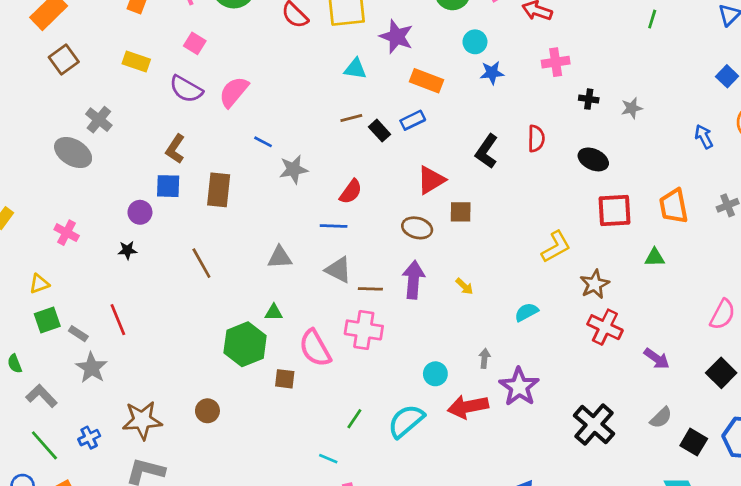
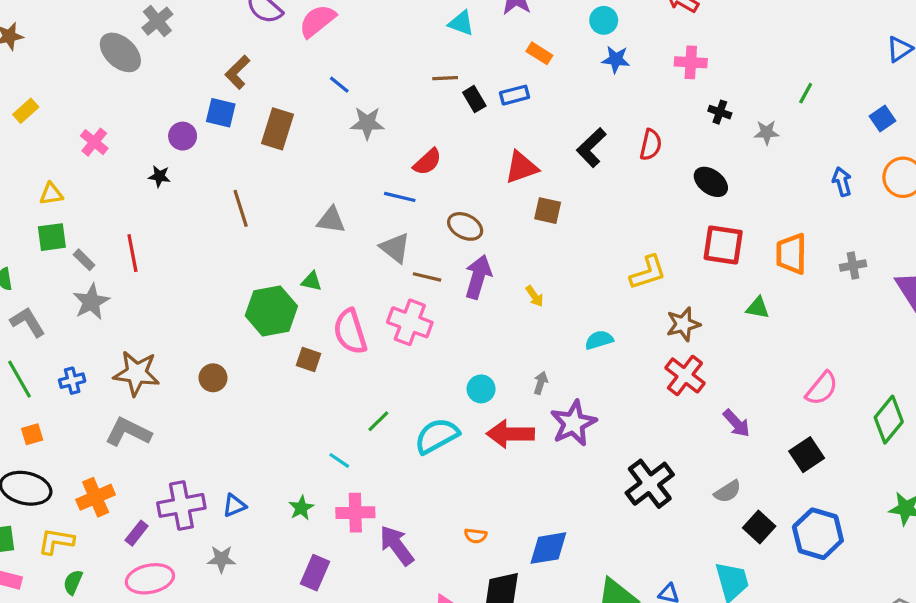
green line: (652, 19) -> (806, 93), moved
orange rectangle: (426, 81) -> (539, 53), size x0.7
brown ellipse: (417, 228) -> (465, 226), moved

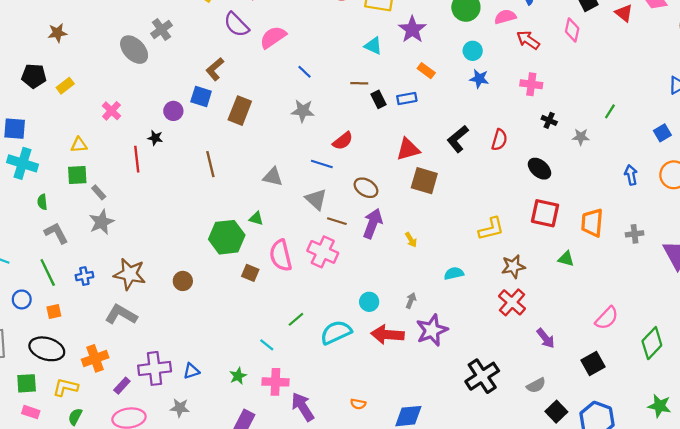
blue line: (339, 85) -> (305, 72), moved
brown square: (548, 211) -> (424, 181), size x1.4
red line: (132, 253) -> (137, 159), moved

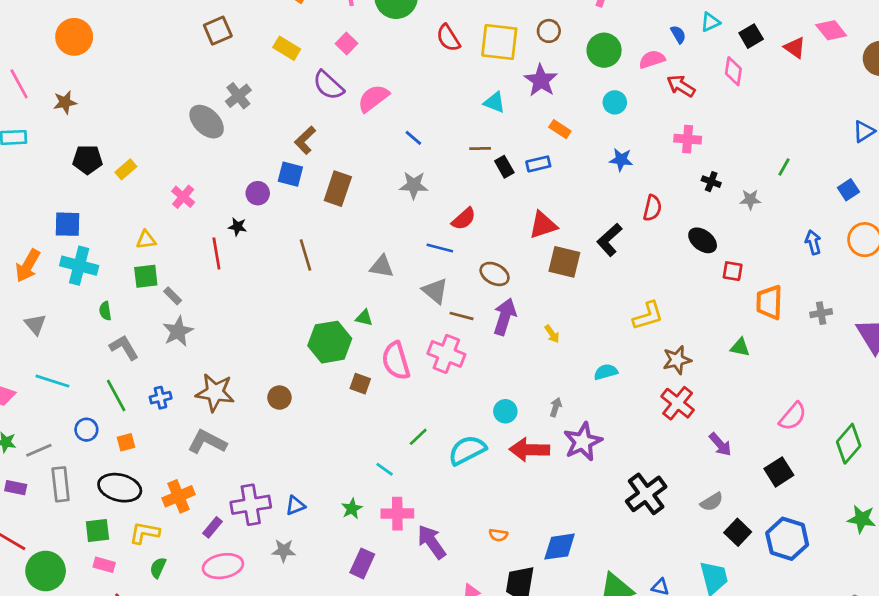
brown star: (57, 33) -> (65, 102), moved
blue star: (479, 79) -> (621, 160), moved
black L-shape: (458, 139) -> (609, 240), moved
red square: (545, 213) -> (733, 271), moved, size x0.6

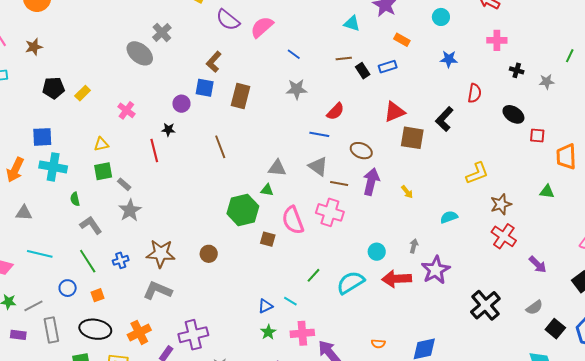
gray triangle: (382, 266) -> (277, 168), moved
gray triangle: (35, 324) -> (24, 213), turned -42
blue triangle: (295, 506) -> (265, 306), moved

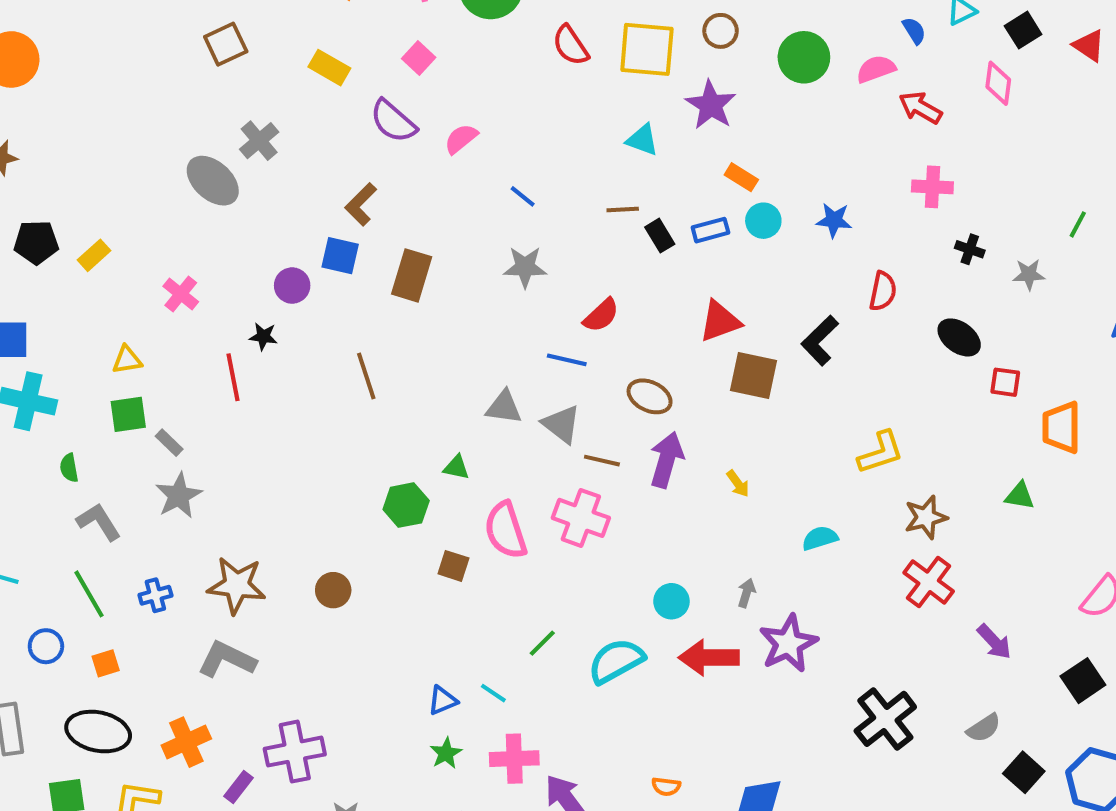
cyan circle: (441, 17) -> (763, 221), moved
pink semicircle: (262, 27) -> (461, 139), size x0.7
gray triangle: (277, 168) -> (504, 407), moved
green hexagon: (243, 210) -> (406, 505), size x0.7

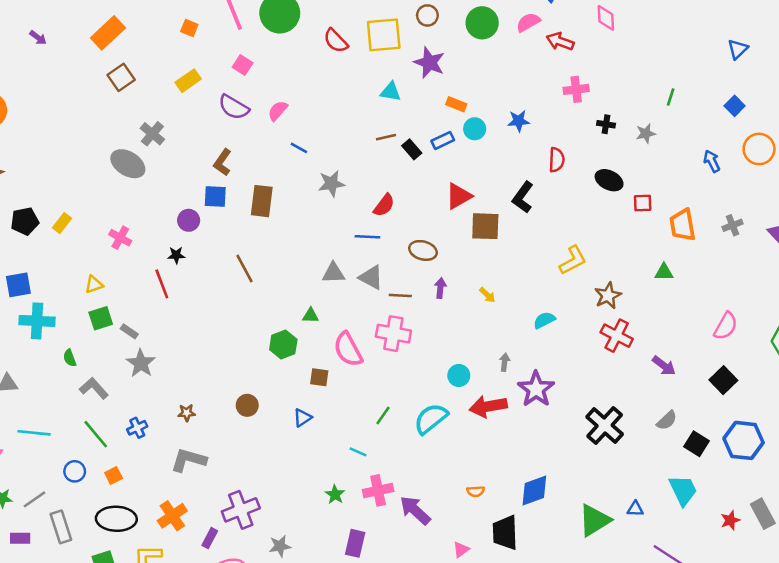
yellow rectangle: (329, 68) -> (188, 81), turned -55
blue line: (523, 196) -> (299, 148), moved
purple arrow: (667, 460) -> (440, 288), size x0.6
brown star: (237, 585) -> (187, 413), size x0.5
blue triangle: (443, 701) -> (303, 418), moved

